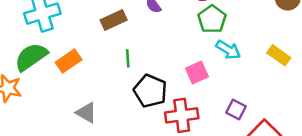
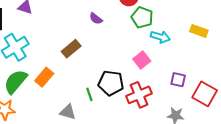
brown rectangle: (114, 20) -> (71, 49), moved
green line: (128, 58) -> (89, 94), moved

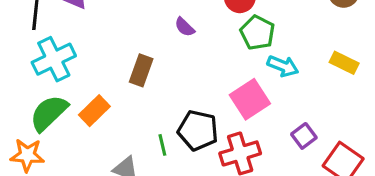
brown rectangle: (71, 49) -> (141, 70), turned -36
pink square: (142, 60) -> (250, 99), size x1.4
purple square: (178, 80) -> (304, 136), turned 35

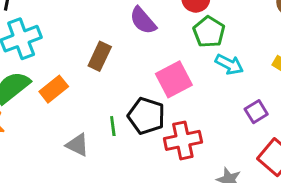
purple semicircle: (185, 27) -> (143, 21), size x1.5
pink square: (250, 99) -> (174, 79), moved
purple square: (304, 136) -> (256, 112), moved

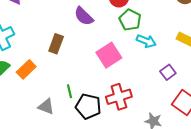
black pentagon: (146, 116) -> (88, 106), moved

